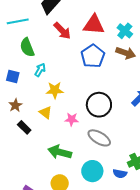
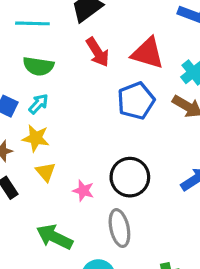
green semicircle: (27, 47) -> (38, 66), turned -72
cyan arrow: (40, 70) -> (39, 104), moved
yellow star: (55, 90) -> (36, 138), moved
gray ellipse: (99, 138) -> (119, 228), turned 35

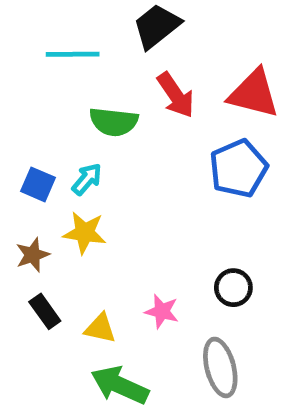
green semicircle: (38, 66) -> (114, 122), moved
yellow triangle: (46, 172) -> (100, 328), moved, turned -35
black circle: (130, 177) -> (233, 288), size x0.6

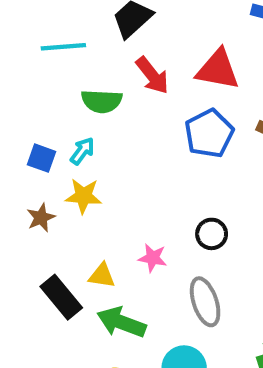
black rectangle: (45, 311) -> (61, 297), moved, size x1.5

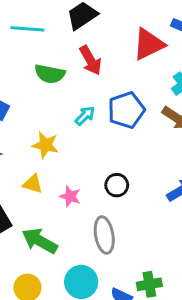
red triangle: (218, 70) -> (149, 44), moved, turned -45
cyan arrow: (82, 151) -> (85, 116), moved
yellow star: (83, 196) -> (45, 145), moved
yellow triangle: (102, 276) -> (33, 184), moved

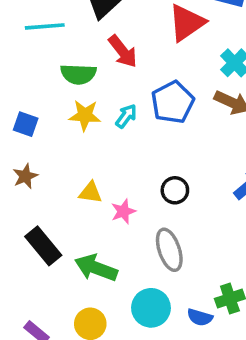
yellow star: (45, 145) -> (85, 115), moved
yellow triangle: (33, 184) -> (90, 193), moved
pink star: (70, 196) -> (123, 211), turned -30

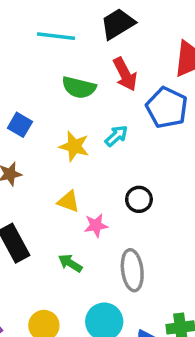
blue pentagon: (173, 102) -> (167, 108), moved, turned -30
yellow star: (85, 115) -> (74, 146), moved
black circle: (175, 190) -> (139, 199), moved
green arrow: (96, 268) -> (70, 263), moved, size x0.6

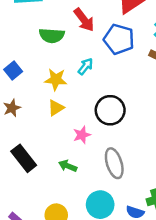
blue square: (20, 125) -> (13, 71), turned 30
black circle: (139, 199) -> (110, 110), size x1.5
yellow triangle: (68, 201) -> (56, 108), moved, turned -42

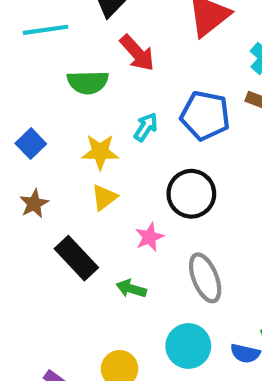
blue pentagon: (119, 39) -> (205, 115), moved
black rectangle: (24, 158) -> (76, 258), moved

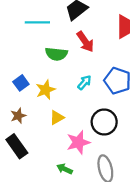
yellow star: (100, 152) -> (46, 90), moved, turned -30
pink star: (149, 237) -> (78, 142), size x1.5
black rectangle: (76, 258) -> (17, 146), moved

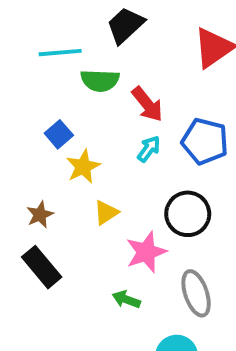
red arrow: (85, 42) -> (147, 104), moved
green semicircle: (56, 54) -> (100, 80), moved
blue square: (21, 83) -> (59, 134), moved

